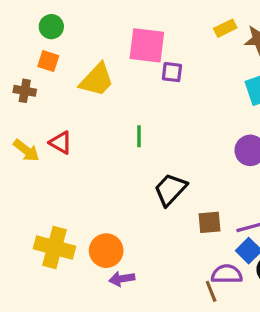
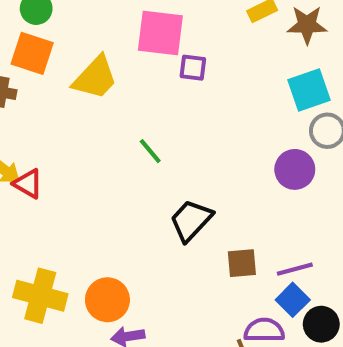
orange square: (48, 61) -> (32, 53), size x1.5
green line: (139, 136) -> (150, 151), turned -40
red triangle: (61, 143) -> (28, 184), moved

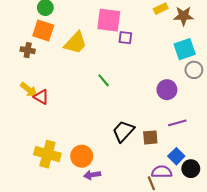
purple circle: (295, 169) -> (167, 90), moved
black trapezoid: (191, 220) -> (123, 131), moved
purple line: (295, 269) -> (177, 123), moved

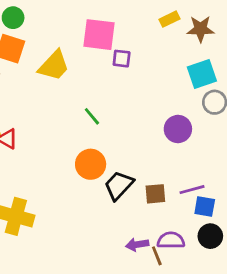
purple line: (177, 123) -> (192, 190), moved
orange circle: (82, 156) -> (91, 164), moved
blue square: (176, 156) -> (205, 207), moved, turned -35
purple arrow: (92, 175) -> (137, 245), moved

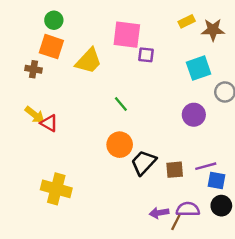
cyan square: (202, 74) -> (199, 68), moved
brown line: (157, 256) -> (176, 222), turned 49

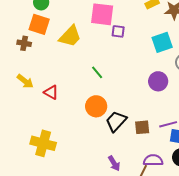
red triangle: (49, 123) -> (51, 92), moved
purple arrow: (159, 213) -> (114, 163), moved, turned -112

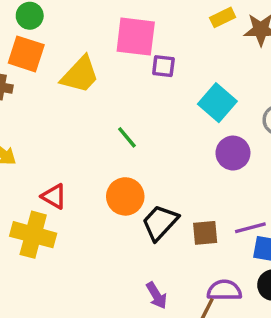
cyan square: (162, 42) -> (217, 103), moved, turned -30
red triangle: (51, 92) -> (54, 196), moved
yellow cross: (43, 143) -> (33, 235), moved

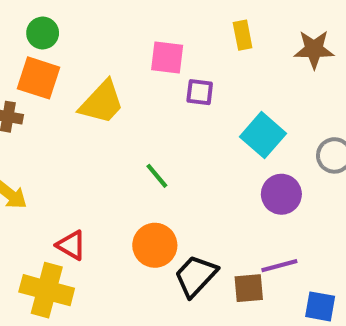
yellow rectangle: (223, 17) -> (243, 35), moved, turned -75
pink square: (136, 37) -> (167, 57), size x0.7
purple line: (250, 228) -> (279, 266), moved

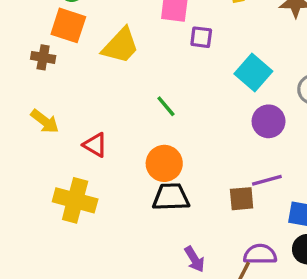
red triangle: (71, 245) -> (95, 145), moved
black trapezoid: (196, 276) -> (171, 197), moved, turned 45

